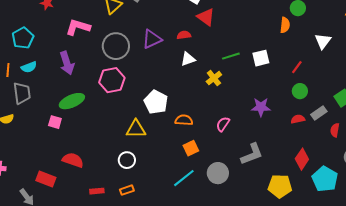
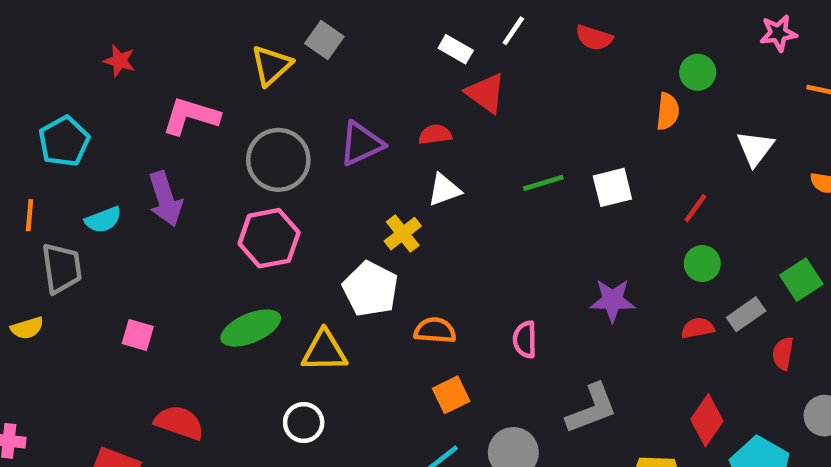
cyan semicircle: (29, 67) -> (103, 220), moved
yellow cross: (214, 78) -> (403, 234), moved
green ellipse: (72, 101) -> (251, 328), moved
pink semicircle: (223, 124) -> (525, 340), turned -35

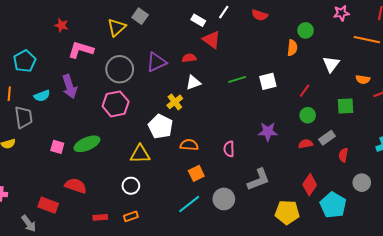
red star: (119, 61) -> (61, 25), moved
green square: (801, 280) -> (345, 106), moved, turned 30
green ellipse: (251, 328) -> (87, 144), moved

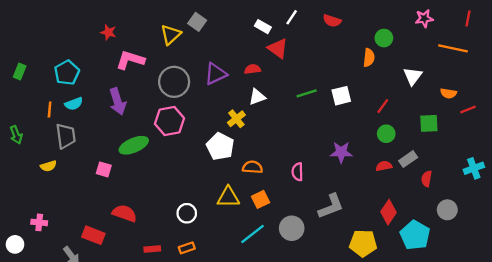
cyan semicircle: (42, 96) -> (74, 104), moved
green ellipse: (87, 144) -> (134, 145), moved
yellow triangle: (140, 154) -> (228, 197), moved

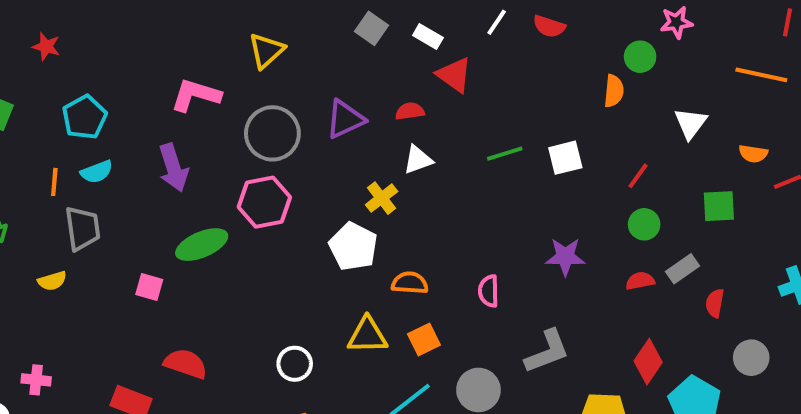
white line: (292, 17) -> (497, 22), moved
pink star: (424, 18) -> (676, 22), moved
gray square: (197, 22) -> (371, 28), moved
red star: (108, 32) -> (46, 47), moved

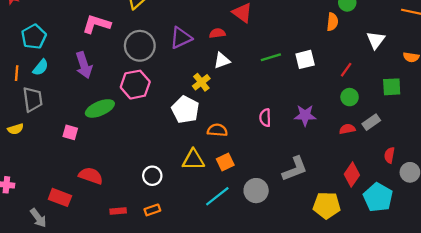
cyan semicircle: (97, 172) -> (41, 67), turned -30
pink semicircle: (489, 291) -> (265, 118), moved
red semicircle: (715, 303) -> (389, 155), moved

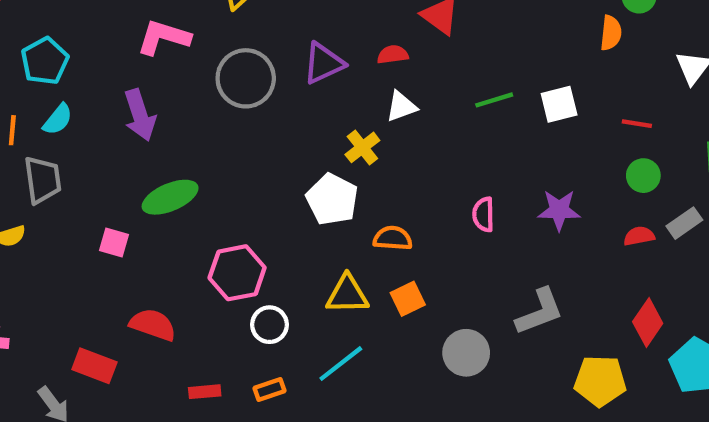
red line: (346, 70) -> (637, 124), turned 63
pink hexagon: (135, 85) -> (237, 273), moved
cyan line: (217, 196) -> (341, 364), moved

